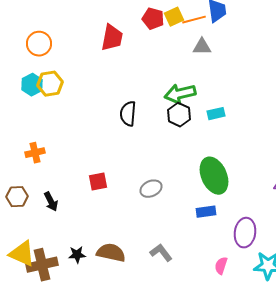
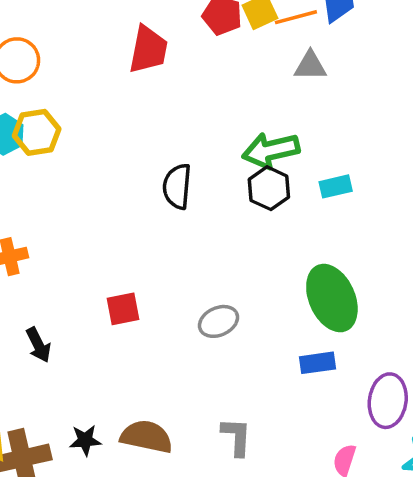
gray L-shape: (161, 253) -> (236, 437), turned 40

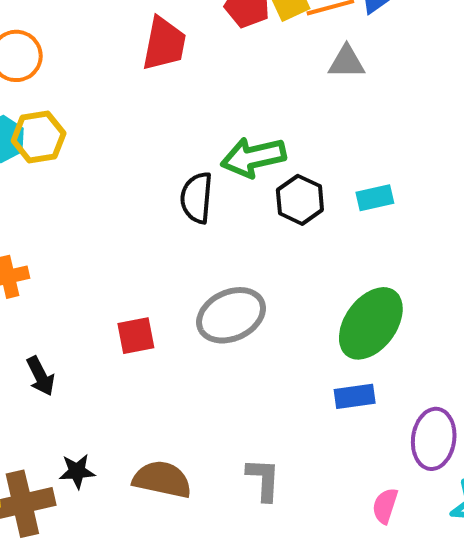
green arrow: (271, 150) -> (253, 157), moved
green ellipse: (332, 298) -> (371, 323), turned 60
gray ellipse: (218, 321) -> (231, 315), moved, size x1.5
black star: (85, 440) -> (77, 471), moved

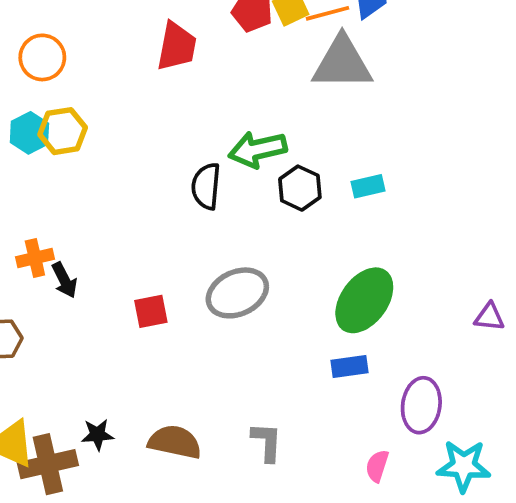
gray triangle: (347, 62) -> (342, 63), size x1.8
black arrow: (41, 376) -> (64, 280), moved

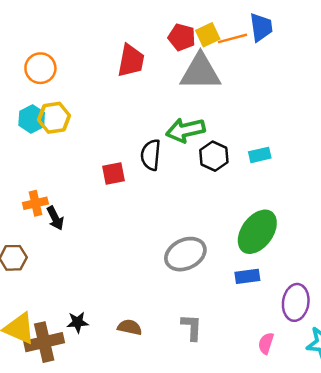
gray triangle: (342, 63) -> (200, 72), moved
gray ellipse: (237, 293) -> (185, 254), moved
red square: (151, 311) -> (114, 174), moved
brown semicircle: (175, 442) -> (130, 327), size x0.7

